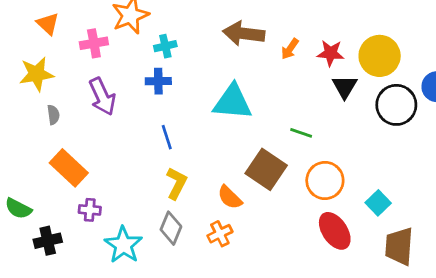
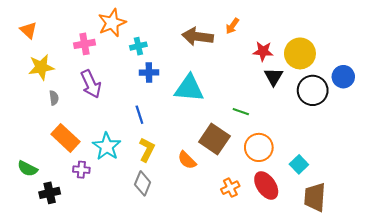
orange triangle: (48, 24) -> (29, 30), moved
orange arrow: (290, 49) -> (232, 26), moved
blue cross: (158, 81) -> (149, 72), moved
orange cross: (220, 234) -> (230, 188), moved
cyan star: (123, 245) -> (107, 146), moved

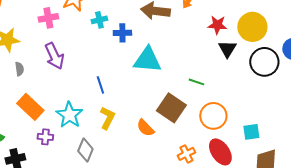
blue cross: (149, 72) -> (122, 33), moved
cyan square: (299, 164) -> (251, 132), turned 36
gray diamond: (143, 183) -> (85, 150), moved

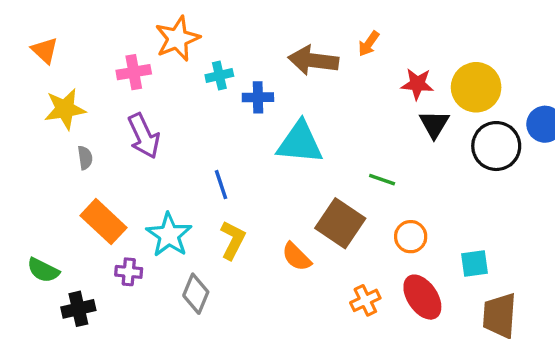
orange circle: (213, 116) -> (411, 237), size x0.7

